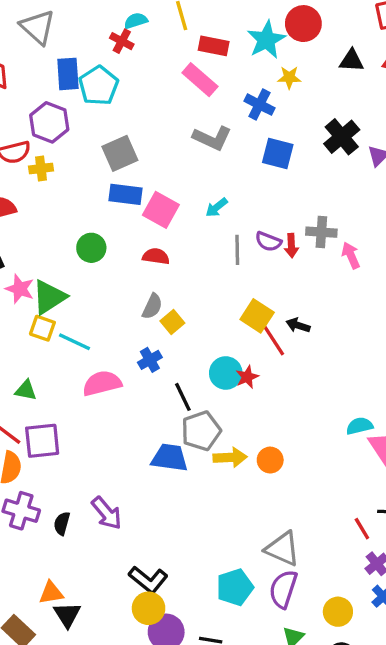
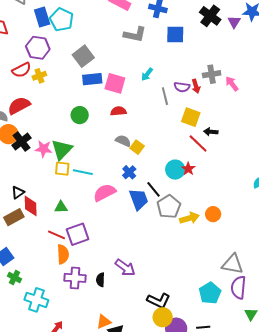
gray semicircle: (152, 306) -> (123, 141), turned -77
yellow square: (257, 316) -> (191, 117), moved
blue trapezoid: (170, 458) -> (139, 199), moved, turned 75

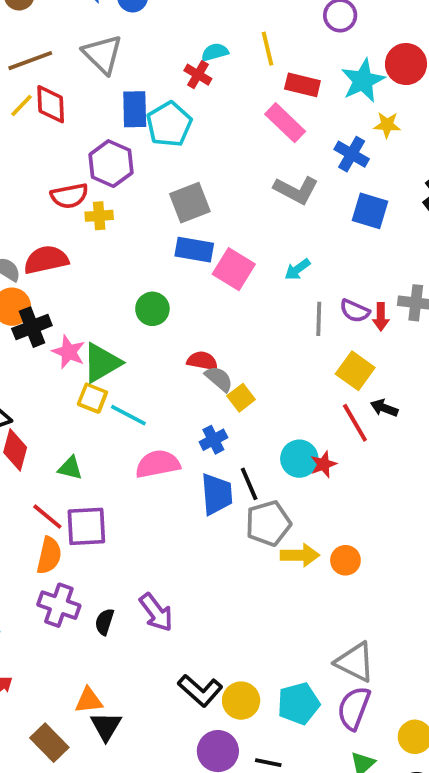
red semicircle: (118, 111) -> (202, 361), moved
yellow circle: (163, 317) -> (241, 701), moved

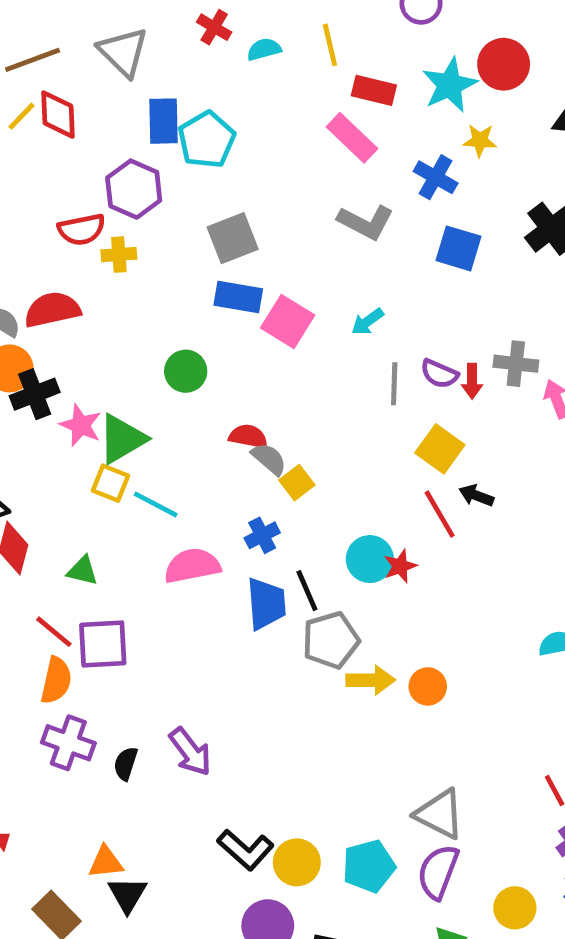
red cross: (198, 75) -> (214, 27), moved

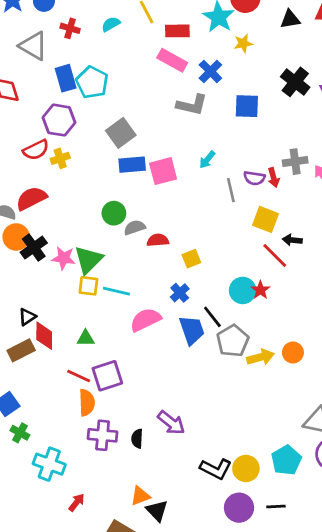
red cross: (214, 27) -> (70, 28), moved
blue cross: (436, 177) -> (210, 71), moved, turned 30
pink square: (288, 321) -> (163, 171), turned -32
gray semicircle: (269, 459) -> (135, 228), moved, turned -45
yellow square: (297, 483) -> (191, 259), turned 30

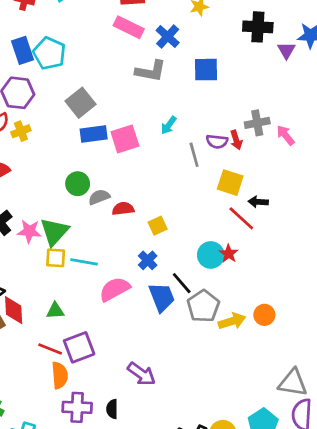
black cross: (295, 82) -> (258, 27), moved, turned -32
purple arrow: (171, 423) -> (141, 374), moved

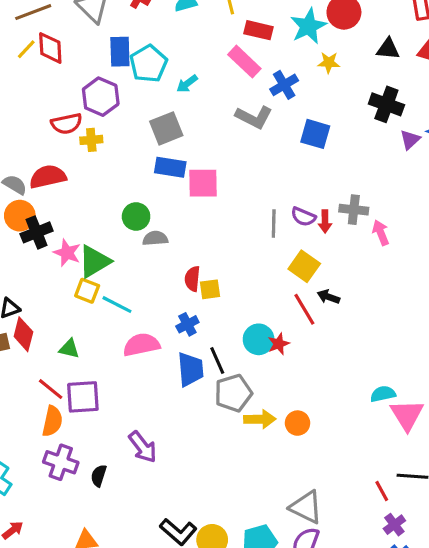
cyan arrow: (169, 125) -> (187, 84), moved
red semicircle: (123, 209) -> (192, 279), moved, turned -95

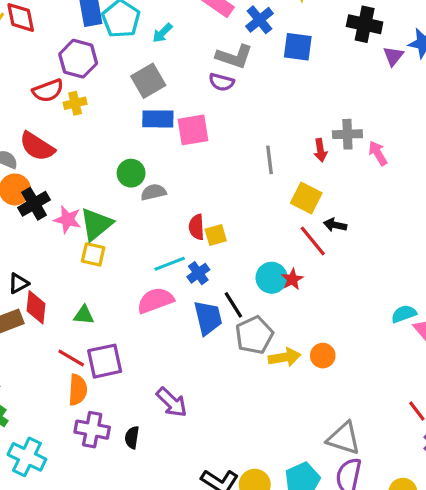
blue square: (315, 134) -> (298, 47), moved
red semicircle: (48, 177) -> (37, 146), turned -126
purple semicircle: (303, 217) -> (221, 82), moved
cyan line: (117, 305) -> (170, 264), moved, turned -40

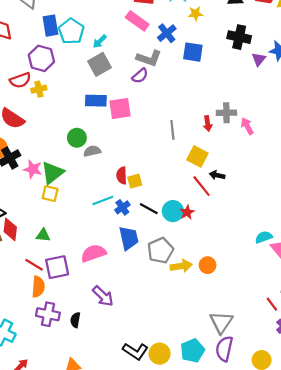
gray square: (148, 81) -> (99, 64), moved
purple semicircle: (221, 82) -> (140, 76), turned -56
pink semicircle: (155, 300) -> (93, 253), moved
black line: (233, 305) -> (149, 209), moved, turned -30
gray triangle: (344, 438) -> (221, 322), turned 45

